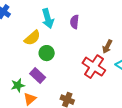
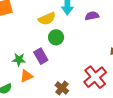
purple semicircle: (74, 22) -> (92, 16), turned 56
red cross: (94, 67) -> (95, 77), moved

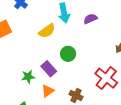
green circle: (56, 37) -> (68, 54), moved
orange triangle: (26, 76) -> (48, 91), moved

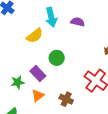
purple semicircle: (90, 19) -> (78, 22), turned 40

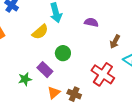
purple semicircle: (78, 22) -> (91, 22), moved
orange triangle: (38, 96) -> (54, 93), moved

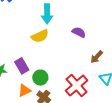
yellow semicircle: (40, 32) -> (40, 36), moved
green circle: (63, 53) -> (40, 78), moved

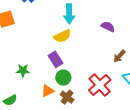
purple semicircle: (79, 32) -> (108, 27), moved
purple rectangle: (22, 66) -> (55, 59), moved

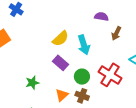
cyan arrow: (69, 14) -> (84, 45), moved
brown arrow: (119, 56) -> (116, 33), moved
green circle: (63, 78) -> (82, 77), moved

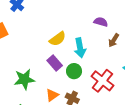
green circle: (82, 77) -> (74, 71), moved
green star: (32, 83) -> (24, 79), size x1.5

